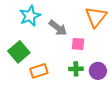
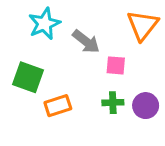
green square: (19, 52) -> (28, 77), turned -30

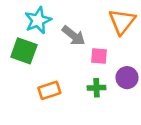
green square: (28, 77) -> (24, 51), moved
purple circle: (146, 106) -> (127, 78), moved

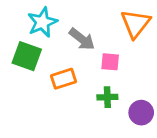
purple circle: (127, 78) -> (141, 113), moved
orange rectangle: (49, 90) -> (64, 79), moved

